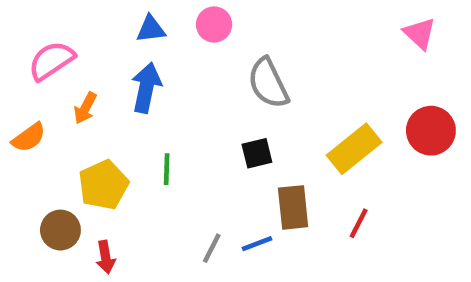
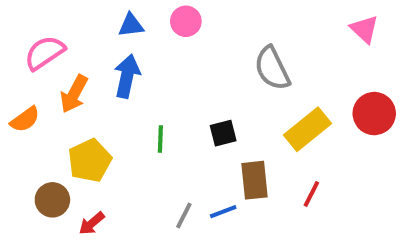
gray semicircle: (268, 83) -> (272, 68), moved
orange arrow: (85, 108) -> (74, 94), size x1.4
green line: (167, 169) -> (160, 139), moved
red arrow: (106, 257) -> (92, 223), turned 60

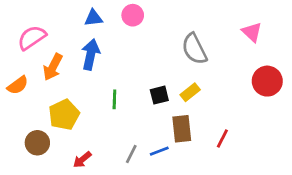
pink triangle: (364, 29) -> (252, 32), moved
yellow rectangle: (308, 129) -> (190, 92), moved, size x0.6
red arrow: (92, 223) -> (82, 160), moved

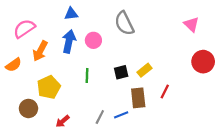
pink circle: (133, 15) -> (93, 40), moved
gray semicircle: (194, 49) -> (124, 23), moved
red line: (222, 139) -> (165, 91), moved

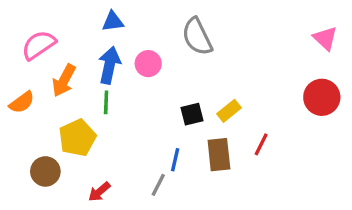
pink triangle: (191, 24) -> (325, 38), moved
green line: (87, 75) -> (106, 102), moved
blue line: (121, 115) -> (175, 160), moved, turned -56

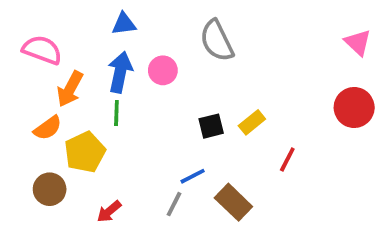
pink semicircle: (39, 45) -> (42, 50), turned 54
orange semicircle: (22, 102) -> (48, 128), moved
brown rectangle: (219, 155) -> (233, 202), moved, turned -40
blue line: (175, 160) -> (193, 176), turned 50

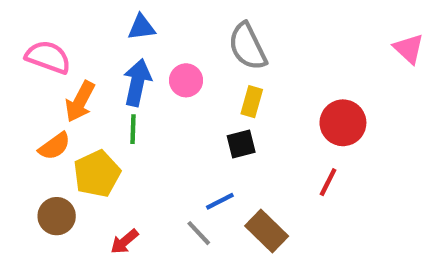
red circle: (354, 107) -> (343, 123), moved
yellow rectangle: (252, 122) -> (252, 102), moved, turned -35
gray line: (174, 204) -> (199, 233), turned -70

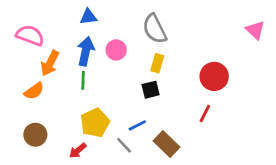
yellow pentagon: (97, 174) -> (95, 123), moved

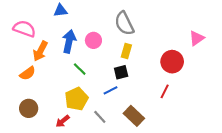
blue triangle: (88, 17) -> (61, 11), moved
pink triangle: (255, 30) -> (197, 38), moved, turned 42
green line: (83, 80) -> (80, 69), moved, turned -48
blue line: (137, 125) -> (110, 90), moved

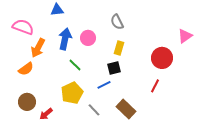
gray semicircle: (124, 23) -> (117, 22), size x0.7
red arrow: (63, 121) -> (46, 114), moved

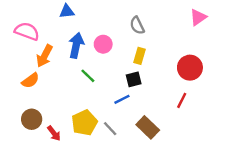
pink triangle: (185, 36) -> (198, 17), moved
yellow pentagon: (72, 93) -> (84, 123), moved
red arrow: (46, 114) -> (54, 133), turned -88

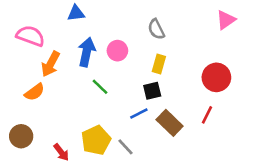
brown circle: (32, 119) -> (21, 136), moved
brown rectangle: (148, 127) -> (170, 123), moved

